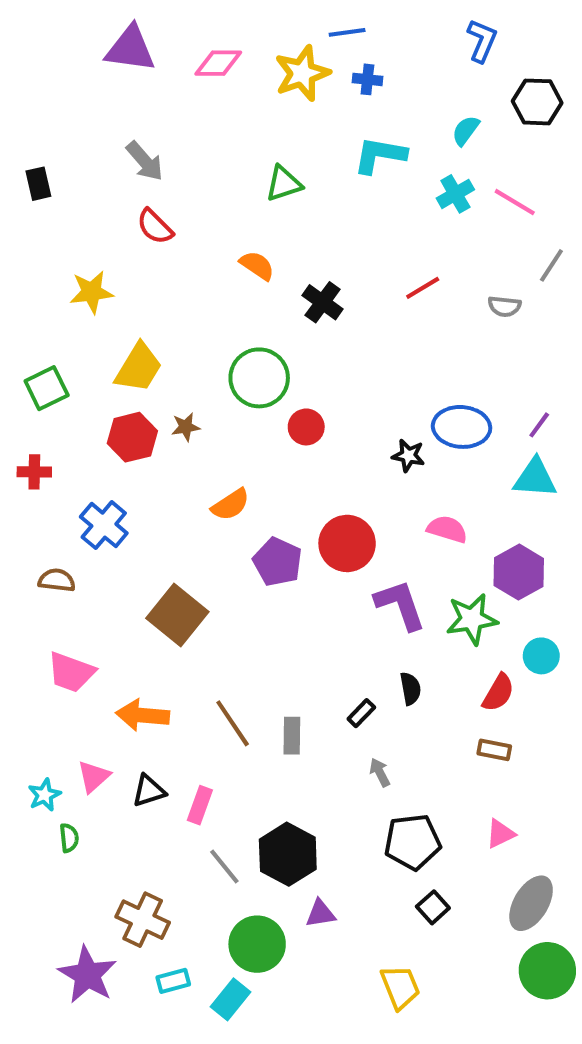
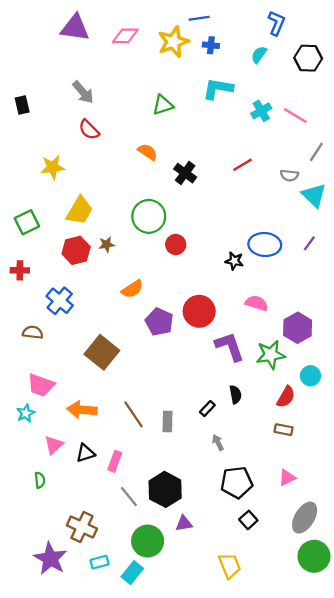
cyan semicircle: (466, 131) -> (259, 55), moved
cyan triangle: (535, 478) -> (314, 195), moved, turned 40
cyan star: (45, 795) -> (26, 413), moved

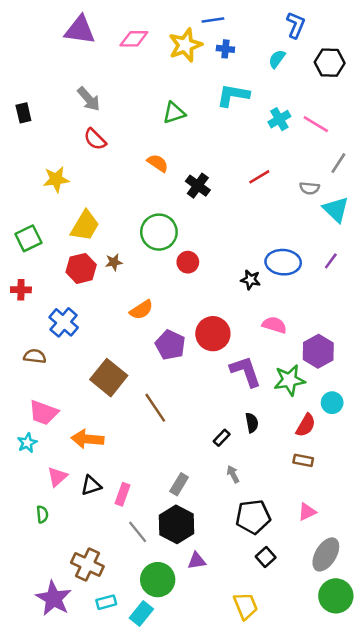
brown line: (134, 414) -> (155, 408), moved
gray rectangle: (167, 421) -> (179, 484), moved, turned 30

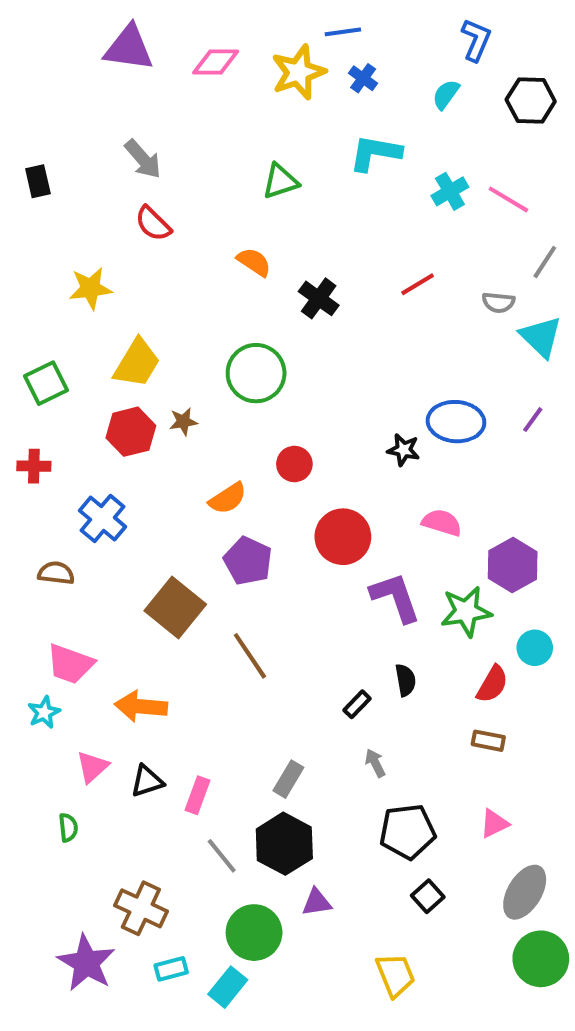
blue cross: (225, 49) -> (363, 78), turned 30
red circle: (188, 262) -> (294, 464), moved
purple pentagon: (170, 345) -> (248, 561), moved

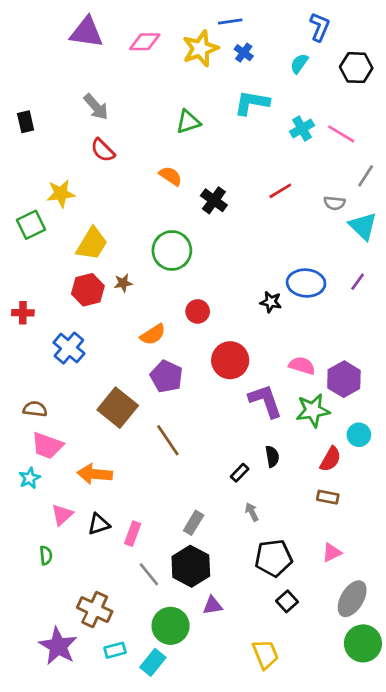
green square: (46, 383) -> (31, 225), moved
pink semicircle: (442, 523) -> (302, 366), moved
brown semicircle: (56, 573) -> (35, 409), moved

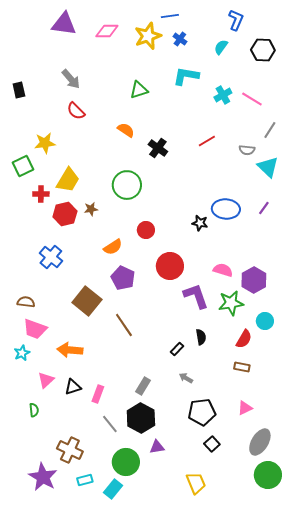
red cross: (23, 313) -> (41, 194), moved
gray arrow: (252, 512) -> (186, 378), turned -32

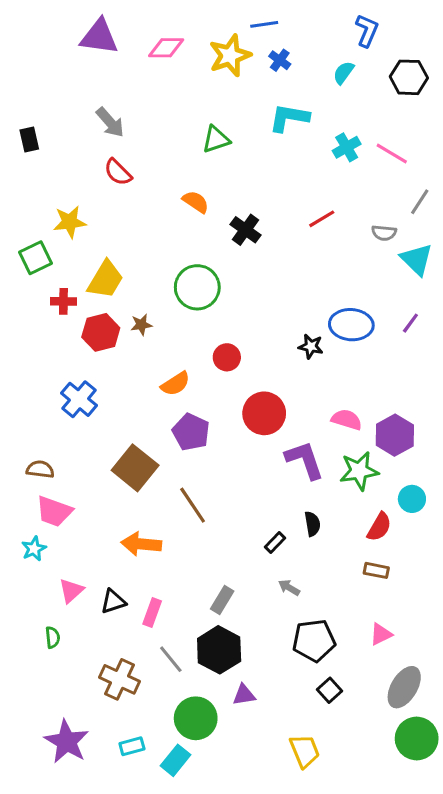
orange arrow: (70, 350) -> (141, 544), moved
brown cross: (70, 450) -> (119, 679), moved

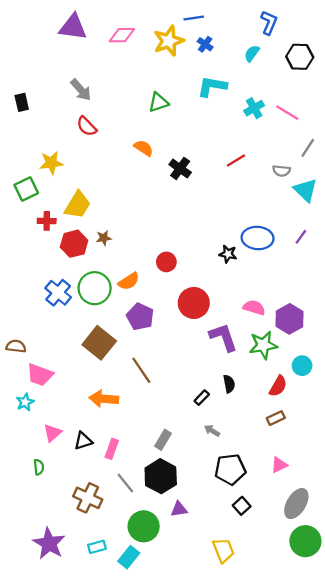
green circle: (197, 287) -> (95, 288), moved
brown semicircle: (40, 469) -> (16, 346), moved
brown rectangle: (376, 570) -> (276, 418), turned -36

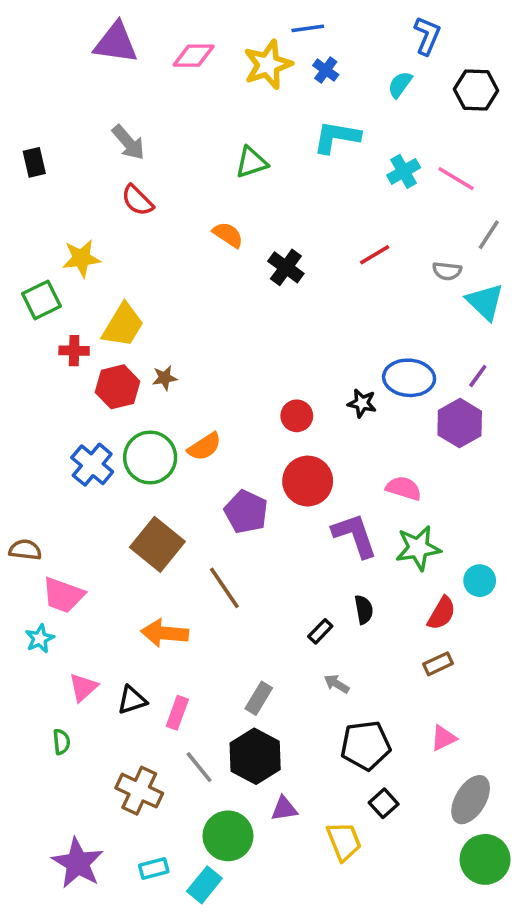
red circle: (166, 262) -> (297, 416), moved
purple pentagon: (140, 317) -> (246, 512), moved
purple hexagon: (289, 319) -> (460, 423), moved
yellow trapezoid: (223, 550) -> (344, 841), moved

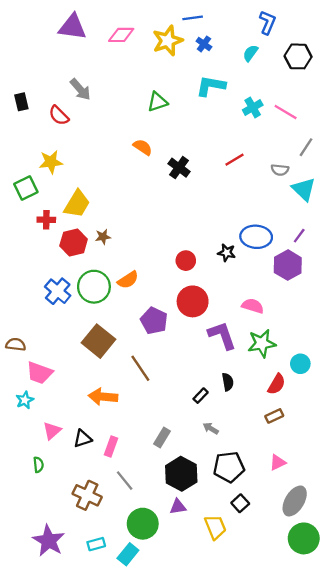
red semicircle: (137, 200) -> (59, 115), moved
black hexagon: (255, 756) -> (181, 474), moved

